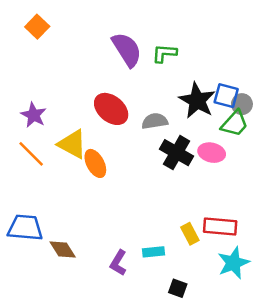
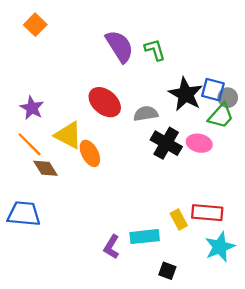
green L-shape: (164, 53) -> (155, 50), turned 70
brown diamond: (63, 249) -> (45, 168), moved
cyan rectangle: (153, 252) -> (145, 237), size x1.4

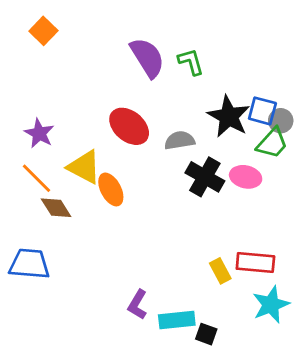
cyan rectangle: (145, 237) -> (177, 320), moved

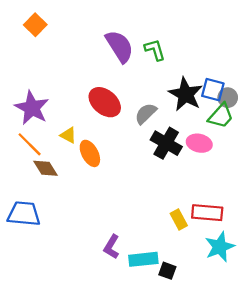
purple star: (39, 133) -> (32, 108), size x1.4
gray semicircle: (180, 140) -> (146, 114), turned -35
yellow triangle: (84, 167) -> (68, 135), size x0.6

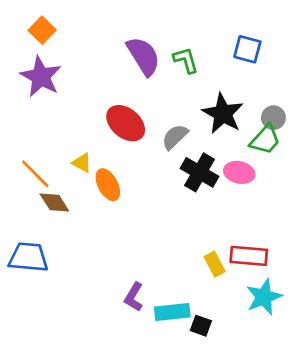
blue square: (213, 90) -> (247, 49), moved
purple star: (32, 108) -> (41, 77), moved

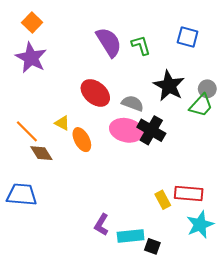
gray semicircle: (175, 137) -> (133, 103), turned 65
pink ellipse: (239, 172) -> (126, 130), moved, size x1.4

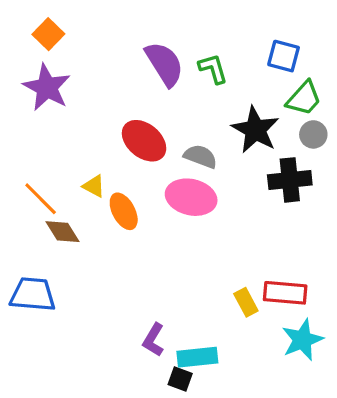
green trapezoid: (201, 105) -> (304, 98), moved
black cross: (151, 130) -> (290, 180), moved, turned -36
black square: (152, 246) -> (180, 379), moved

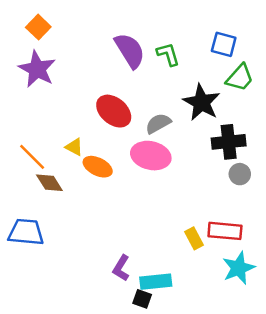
gray circle: (313, 134) -> (240, 174), moved
gray semicircle: (200, 156) -> (158, 123), turned -50
orange ellipse: (124, 211) -> (98, 167), turned -36

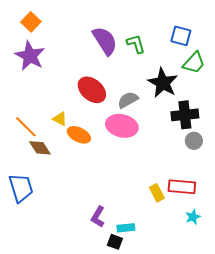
blue trapezoid: (26, 232) -> (21, 188), turned 68
cyan star: (239, 268) -> (193, 217), size x0.6
cyan rectangle: (156, 282) -> (126, 228), size x0.7

